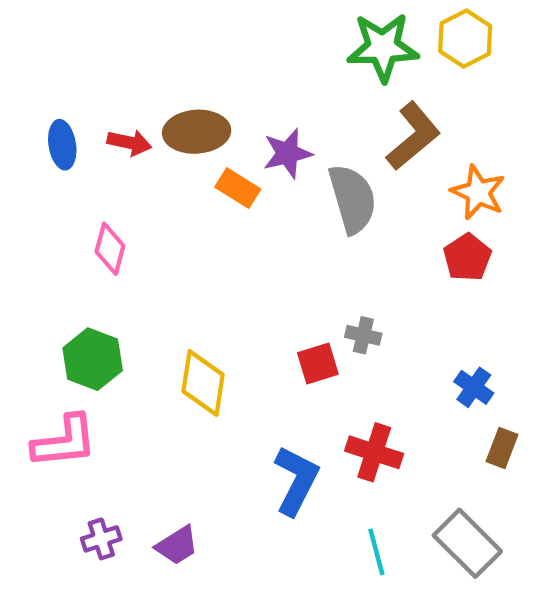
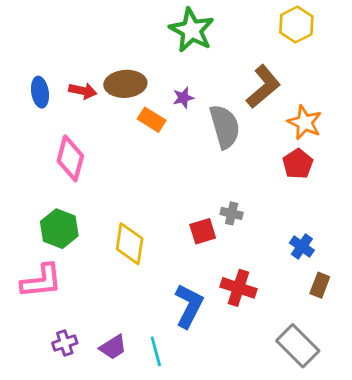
green star: (383, 47) -> (192, 30), moved, turned 30
purple star: (288, 153) -> (183, 98), size x0.7
pink diamond: (110, 249) -> (70, 158), size x1.4
cyan line: (376, 552) -> (156, 351), moved

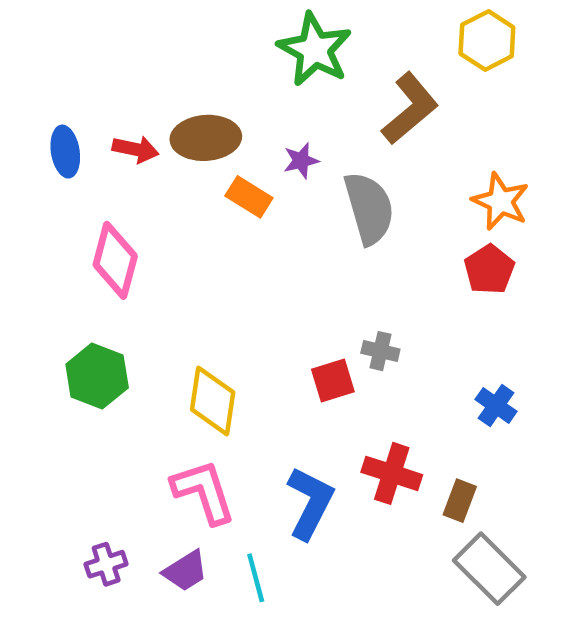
brown L-shape: (263, 87) -> (410, 108), moved
pink L-shape: (41, 281) -> (204, 492), moved, turned -102
brown rectangle: (320, 285) -> (460, 501), moved

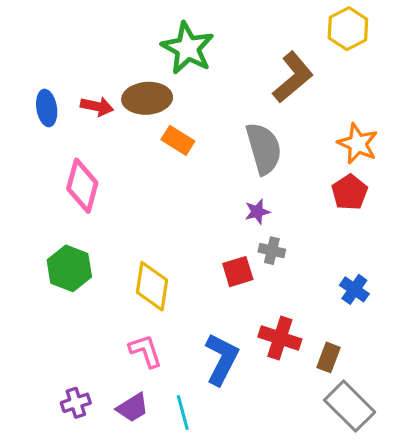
green star: (315, 50) -> (188, 48), moved
purple star: (301, 161) -> (257, 212), moved
pink L-shape: (204, 492) -> (145, 351), size x0.7

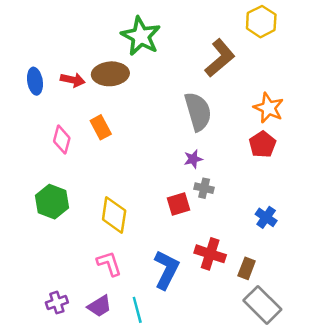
orange rectangle: (178, 140) -> (101, 127), moved, turned 30
pink diamond: (82, 186) -> (62, 140), size x0.7

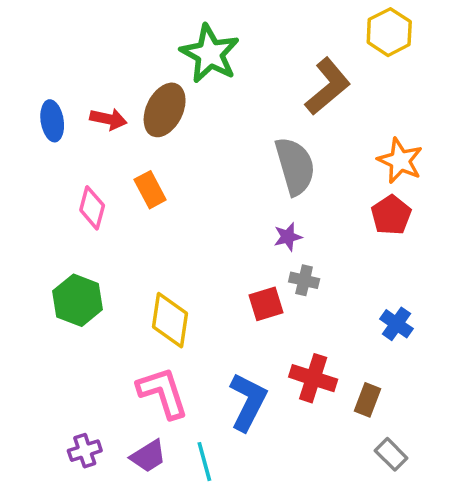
brown ellipse: (110, 74) -> (165, 110), turned -60
pink L-shape: (109, 264) -> (163, 393), size x1.4
gray rectangle: (262, 305) -> (391, 454), size x0.6

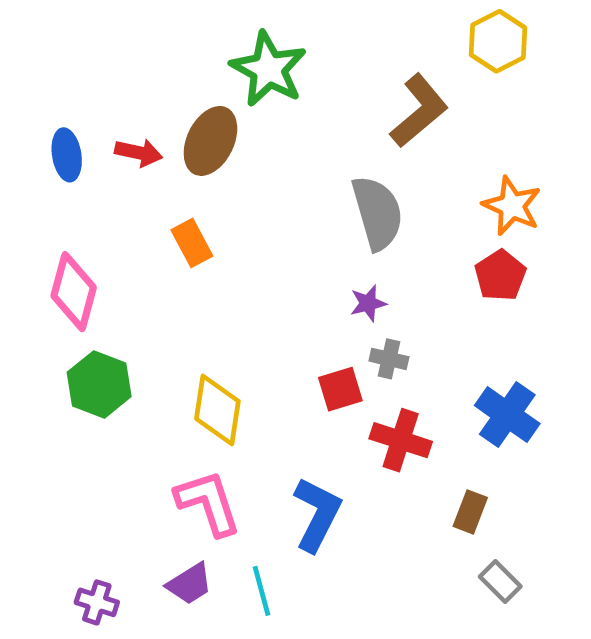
pink diamond: (92, 208) -> (74, 292), moved, size x1.4
blue cross: (396, 324) -> (507, 415), size x1.5
red cross: (313, 378) -> (401, 440), moved
purple cross: (85, 451) -> (97, 602), moved, turned 36

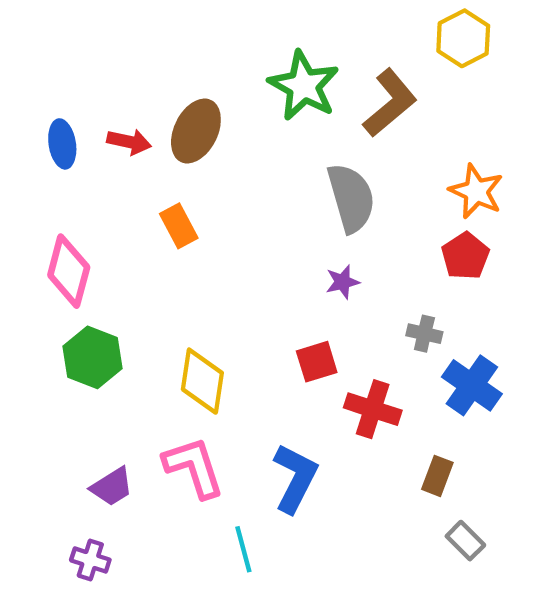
green star: (268, 69) -> (304, 86), moved
gray cross: (389, 359) -> (424, 334), moved
purple trapezoid: (190, 584) -> (112, 487), moved

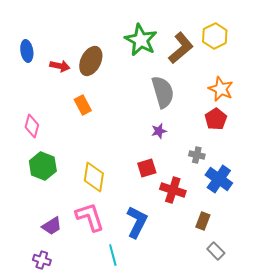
yellow hexagon: (463, 38) -> (215, 36), moved
blue ellipse: (62, 144) -> (27, 51), moved
pink diamond: (69, 271) -> (32, 126), size x0.7

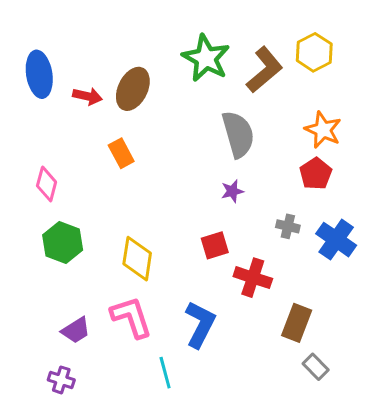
blue ellipse: (27, 51) -> (39, 74), size x1.4
blue cross: (219, 179) -> (336, 240), moved
brown rectangle: (203, 221) -> (297, 323), size x1.4

